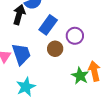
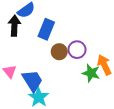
purple circle: (75, 36) -> (77, 50), moved
blue trapezoid: (21, 54) -> (32, 81), moved

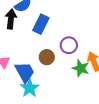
brown circle: (59, 52) -> (47, 57), moved

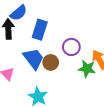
blue trapezoid: (25, 72) -> (33, 59), moved

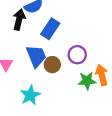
green star: (87, 69) -> (87, 81), turned -30

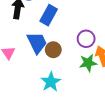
purple circle: (77, 55) -> (86, 39), moved
cyan star: (30, 95) -> (51, 82), moved

